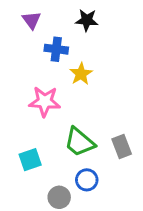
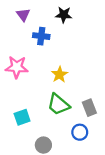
yellow star: (81, 74) -> (59, 75), moved
pink star: (45, 101) -> (17, 67), moved
blue circle: (87, 180) -> (80, 132), moved

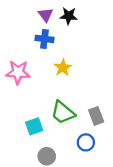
purple triangle: (23, 15) -> (46, 15), moved
yellow star: (59, 75) -> (63, 68), moved
cyan square: (22, 117) -> (34, 126), moved

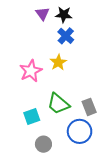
blue cross: (44, 39) -> (66, 36), moved, turned 35
pink star: (18, 72) -> (31, 71), moved, turned -30
blue circle: (86, 142) -> (80, 131), size x1.5

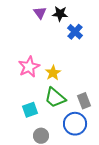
blue cross: (66, 36) -> (75, 32), moved
yellow star: (58, 62) -> (53, 73), moved

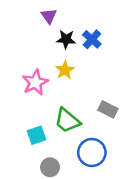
black star: (60, 14) -> (66, 39), moved
yellow star: (53, 73) -> (65, 70), moved
gray rectangle: (84, 101) -> (108, 109), moved, turned -42

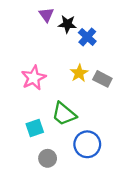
black star: (66, 39) -> (67, 24), moved
yellow star: (65, 70) -> (79, 73), moved
gray rectangle: (108, 109) -> (102, 79), moved

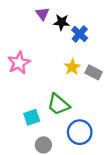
pink star: (34, 78) -> (19, 63), moved

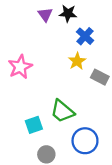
black star: (62, 22) -> (68, 13), moved
yellow star: (72, 67) -> (77, 61), moved

